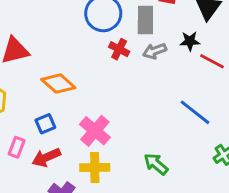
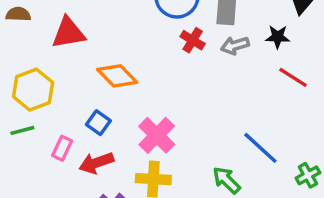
red line: (212, 61) -> (293, 77), moved
blue line: (195, 112) -> (260, 148), moved
blue square: (45, 124) -> (98, 123), turned -36

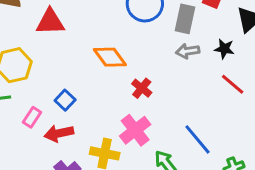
red cross: (193, 40) -> (142, 88), moved
orange diamond: (117, 76) -> (110, 57), moved
pink cross: (157, 135) -> (135, 130), moved

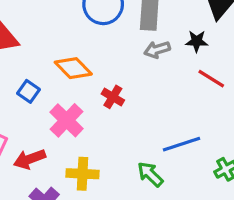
blue square: (65, 100) -> (29, 91), moved
pink cross: (135, 130) -> (67, 120), moved
blue line: (197, 139) -> (181, 144), turned -60

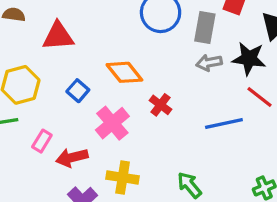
black star: (197, 41) -> (249, 59), size x1.5
blue line: (181, 144) -> (224, 123), moved

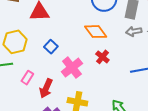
orange diamond: (124, 72) -> (96, 32), moved
red arrow: (72, 157) -> (46, 88), turned -54

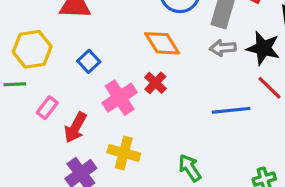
red cross: (102, 57) -> (155, 83), moved

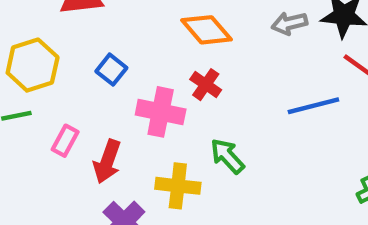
pink cross: (120, 98) -> (161, 112), turned -36
green arrow: (190, 168) -> (227, 156), moved

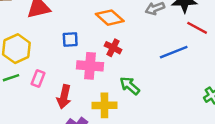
blue square: (111, 70) -> (70, 39), moved, turned -35
pink rectangle: (65, 141) -> (38, 79), moved

